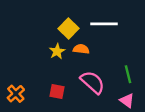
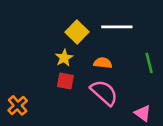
orange semicircle: (81, 49) -> (103, 63), moved
green line: (128, 74) -> (149, 63), moved
red square: (57, 91) -> (65, 81), moved

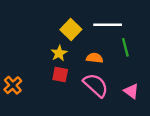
green line: (149, 63) -> (125, 47), moved
orange cross: (18, 105) -> (13, 85), moved
pink triangle: (143, 113) -> (131, 91), moved

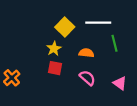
pink semicircle: (96, 85) -> (87, 78), size x0.7

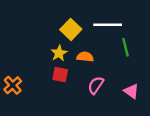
orange semicircle: (86, 53) -> (85, 57), moved
pink semicircle: (87, 78) -> (96, 85), turned -98

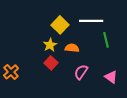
red square: (60, 75) -> (51, 63), turned 32

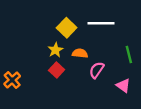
green line: (106, 40) -> (129, 54), moved
pink semicircle: (81, 72) -> (97, 70), moved

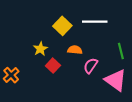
yellow star: (55, 50) -> (40, 49), moved
pink triangle: (123, 86) -> (116, 80), size x1.6

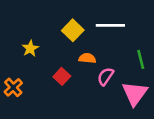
yellow star: (40, 49) -> (30, 49), moved
pink triangle: (116, 80) -> (135, 93), turned 30

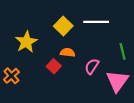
yellow star: (30, 49) -> (26, 42), size x1.5
orange semicircle: (87, 58) -> (68, 53), moved

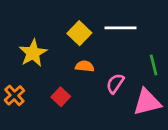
red square: (54, 66) -> (61, 97), moved
pink triangle: (117, 81) -> (147, 102), turned 40

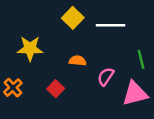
yellow square: (79, 33) -> (73, 18), moved
yellow star: (33, 53) -> (30, 48), turned 30

